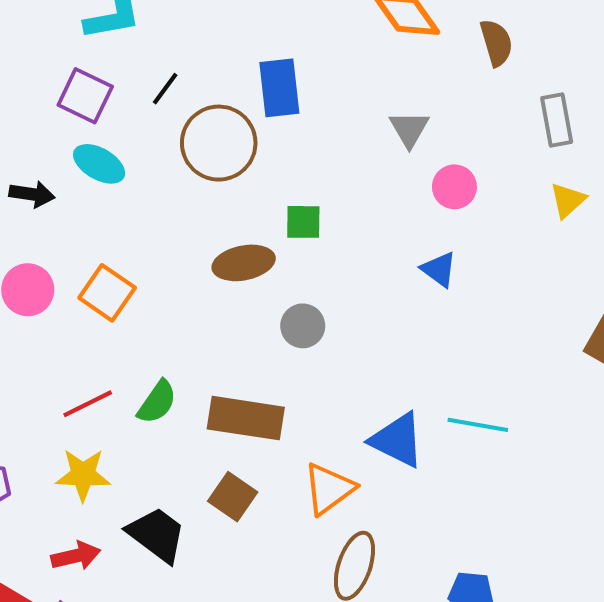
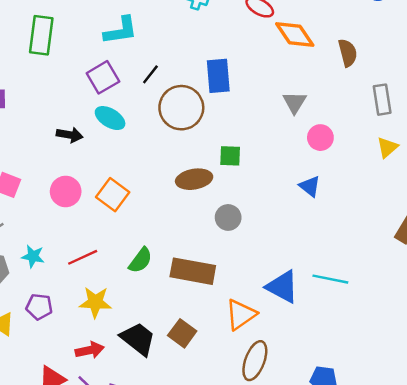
purple square: (85, 96) -> (103, 77), turned 32
red line: (88, 404) -> (83, 257), moved
brown square: (233, 497) -> (182, 333), moved

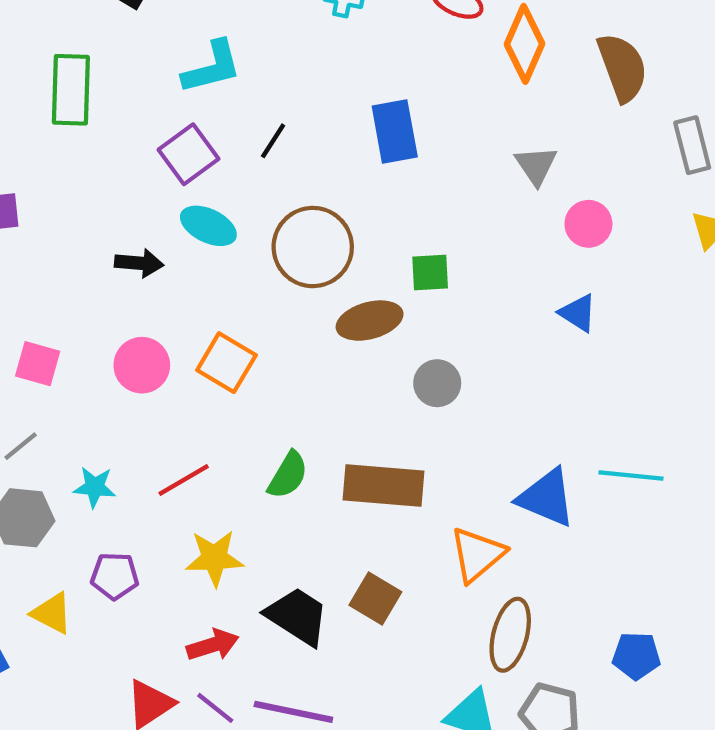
orange diamond: (295, 35) -> (524, 44), turned 63
brown semicircle: (348, 53) -> (622, 67), size x1.4
brown circle: (181, 108) -> (313, 247), moved

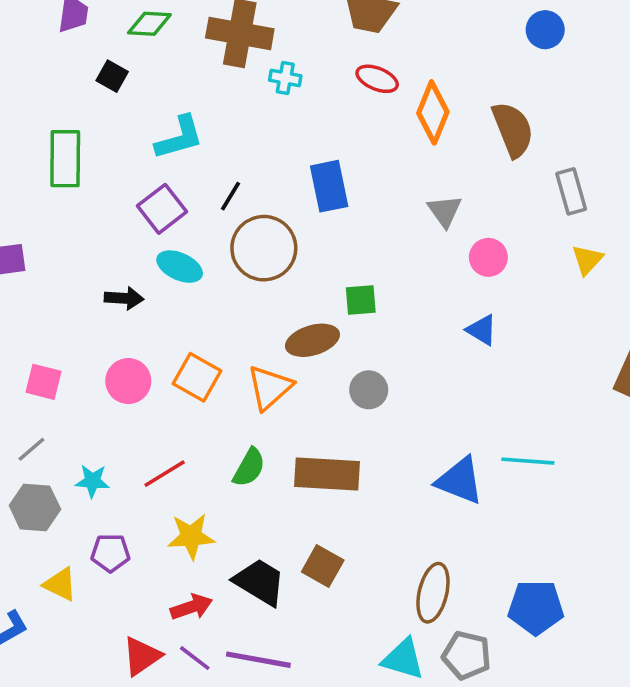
brown circle: (313, 247) -> (264, 248), moved
orange triangle: (477, 555) -> (270, 387), moved
blue pentagon: (636, 656) -> (536, 607), size x1.4

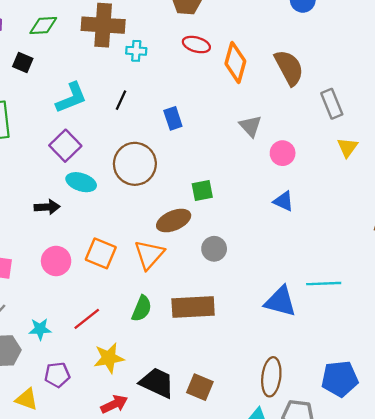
blue rectangle: (329, 186) -> (173, 118), size x0.7
black line: (230, 196) -> (121, 100), moved
brown square: (323, 566) -> (200, 387), moved

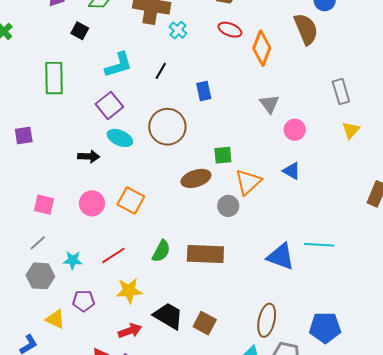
cyan cross: (136, 51) -> (178, 30), turned 30
brown semicircle: (289, 68) -> (306, 29), moved
orange triangle: (149, 255) -> (248, 182), moved

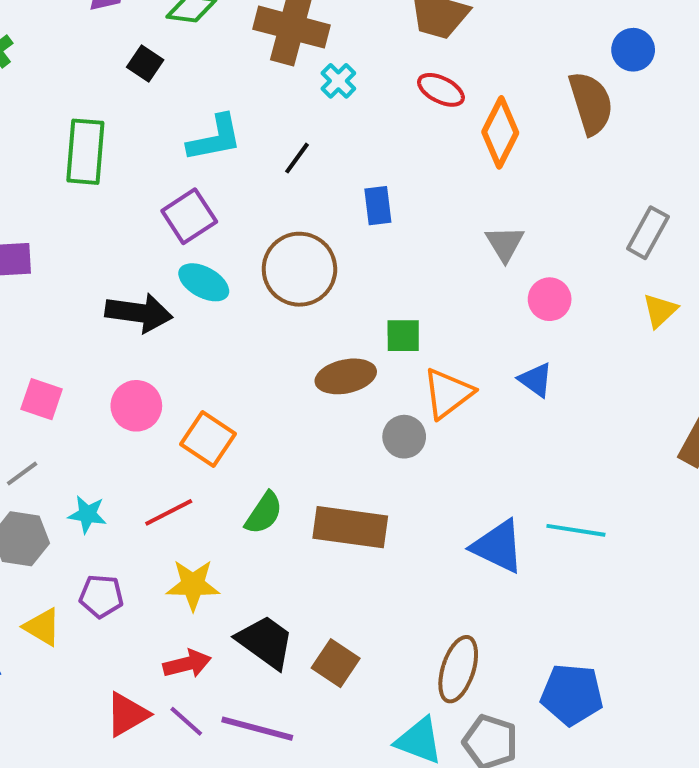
gray rectangle: (341, 92) -> (648, 233), turned 40
black arrow: (89, 156) -> (139, 313), size x1.5
orange square: (131, 201) -> (208, 439), moved

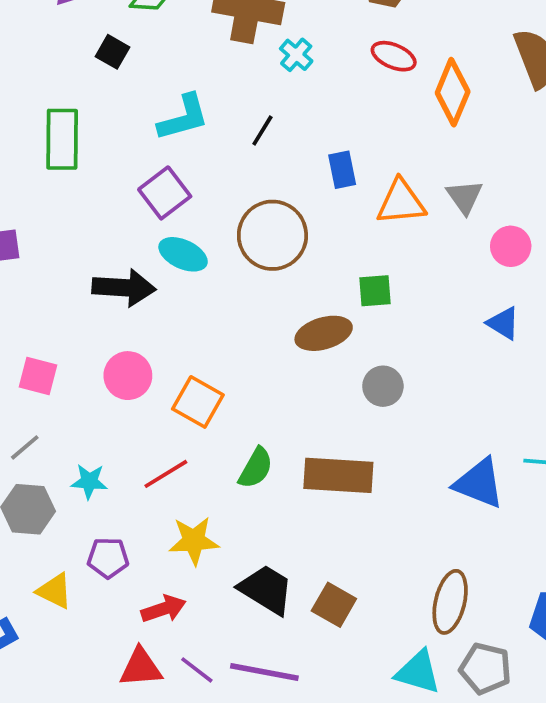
orange triangle: (448, 393) -> (401, 202), moved, turned 36
red arrow: (187, 664) -> (164, 609), moved
red triangle: (127, 714) -> (141, 668), turned 30

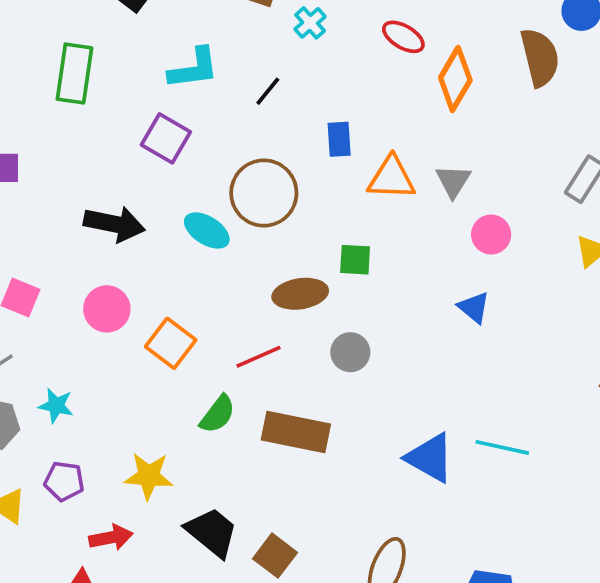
purple square: (165, 193) -> (166, 138), turned -30
cyan ellipse: (183, 254) -> (207, 231), moved
red line: (166, 474) -> (259, 357), moved

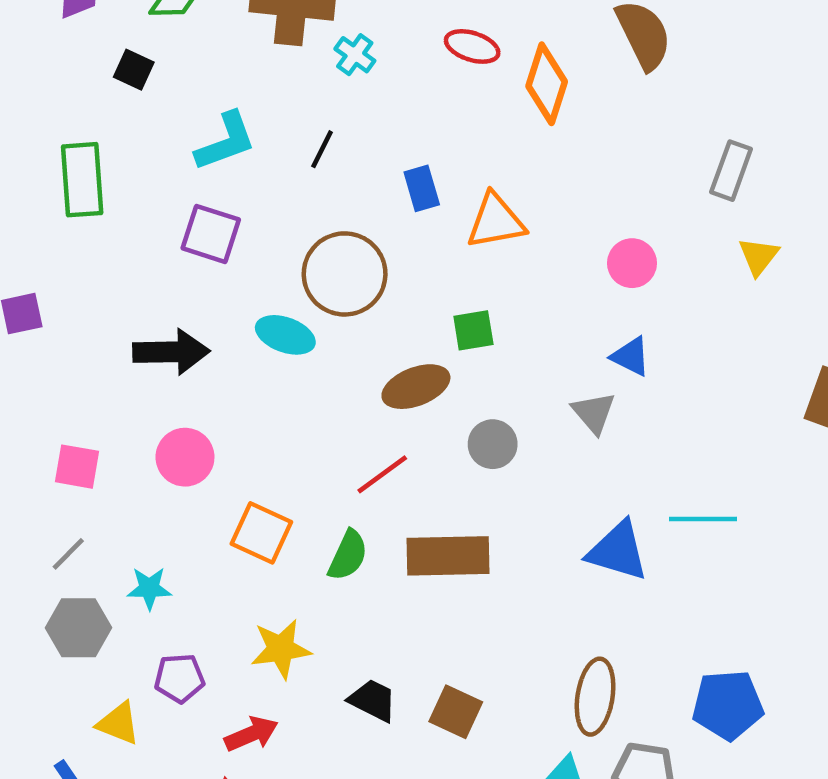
gray triangle: (453, 181) -> (594, 413), moved
orange square: (171, 343) -> (261, 533), moved
black trapezoid: (212, 532) -> (373, 700), size x0.7

